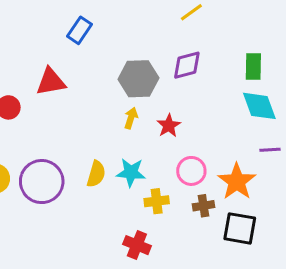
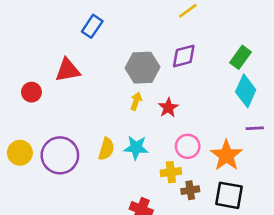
green rectangle: (253, 67) -> (241, 57), turned 35
cyan diamond: (259, 106) -> (246, 91), turned 44
yellow cross: (157, 201) -> (171, 172), moved
brown cross: (203, 206) -> (190, 190), moved

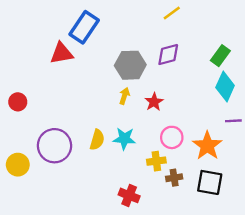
blue rectangle: (92, 26) -> (84, 27), size x1.5
red triangle: (68, 70) -> (62, 53), moved
red circle: (31, 92) -> (18, 102), moved
yellow circle: (20, 153) -> (18, 165), moved

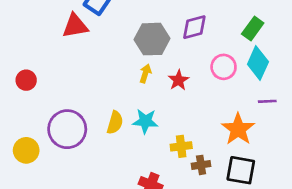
pink circle: (172, 137) -> (224, 67), moved

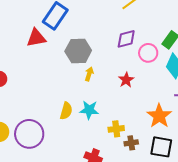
gray hexagon: (152, 39) -> (78, 51), moved
pink circle: (224, 67) -> (148, 53), moved
red star: (178, 80) -> (126, 80), moved
purple circle: (67, 129) -> (29, 134), moved

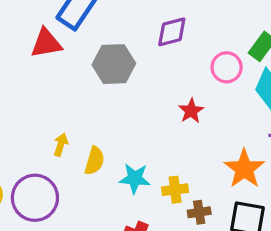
purple diamond: (126, 39) -> (172, 32), moved
yellow arrow: (89, 74) -> (61, 145), moved
cyan star: (89, 110) -> (135, 178), moved

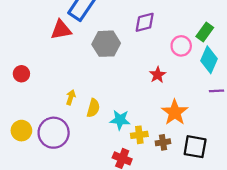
orange star: (244, 169) -> (175, 112), moved
yellow cross: (175, 190) -> (139, 135), moved

